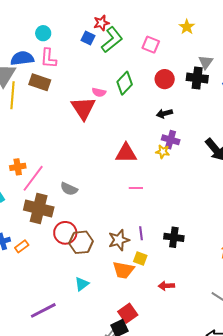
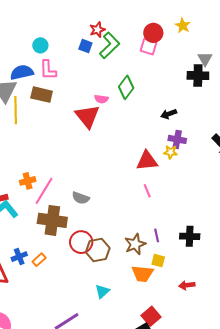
red circle: (165, 79) -> (153, 33), moved
red triangle: (126, 153) -> (147, 161), moved
pink line: (136, 188) -> (147, 191), turned 72

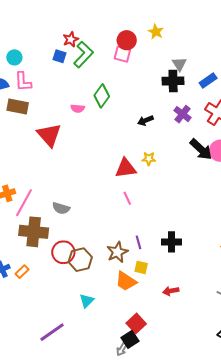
red triangle: (87, 116) -> (49, 135), moved
purple cross: (177, 139) -> (183, 114), moved, turned 30
orange trapezoid: (142, 274) -> (126, 281), turned 30

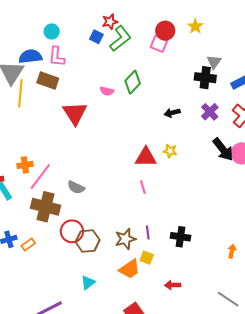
orange trapezoid: (126, 281) -> (130, 269), turned -75

